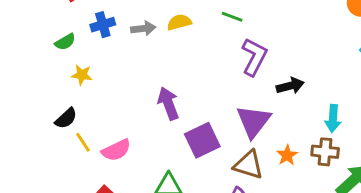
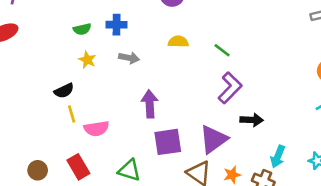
gray arrow: (143, 28) -> (129, 58), moved

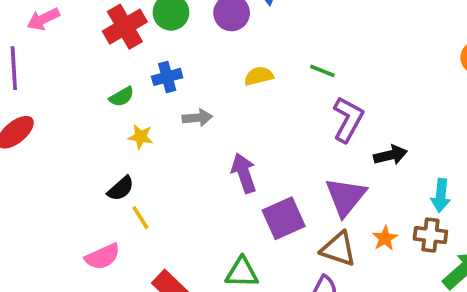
pink semicircle: (96, 129) -> (103, 257), moved

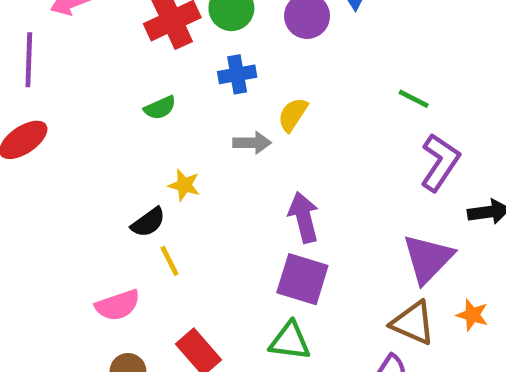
yellow semicircle: (259, 76) -> (293, 115), moved, turned -48
blue cross: (167, 77) -> (237, 74), moved
yellow star: (141, 137) -> (184, 185), moved
purple square: (284, 218) -> (302, 279), moved, turned 36
orange star: (385, 238) -> (472, 315), turned -30

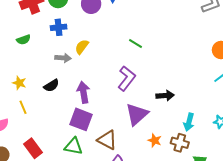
purple L-shape: (440, 162) -> (127, 78), moved
yellow star: (184, 185) -> (19, 83), moved
black semicircle: (148, 222) -> (51, 86), moved
brown triangle: (413, 323) -> (107, 140), moved

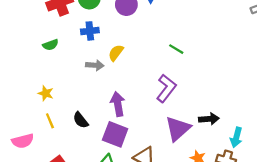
black semicircle: (51, 86) -> (81, 120), moved, turned 84
black arrow: (165, 96) -> (209, 119), moved

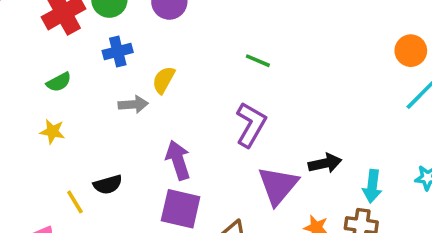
yellow star: (46, 93) -> (52, 132), moved
black semicircle: (81, 120) -> (108, 184), moved, turned -60

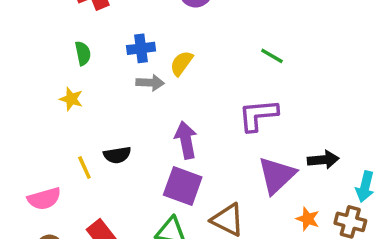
blue cross: (118, 51) -> (141, 48), moved
green semicircle: (59, 82) -> (83, 53), turned -80
purple L-shape: (251, 125) -> (258, 115), turned -132

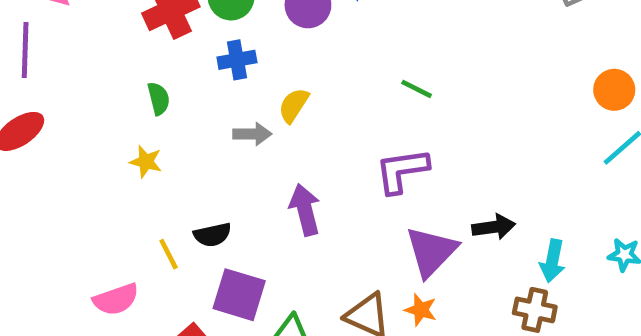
blue cross: (141, 48) -> (237, 60), moved
purple square: (183, 186) -> (239, 295), moved
orange star: (308, 219) -> (421, 310), moved

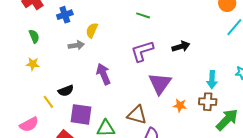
black arrow: (494, 227) -> (181, 46), moved
orange star: (421, 310) -> (180, 105), moved

